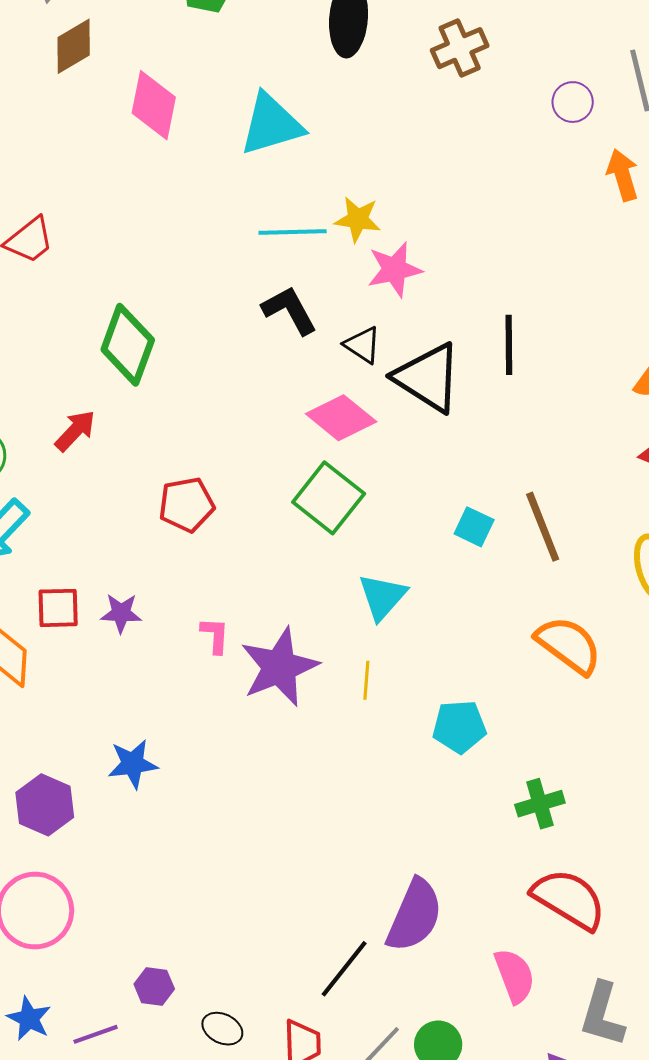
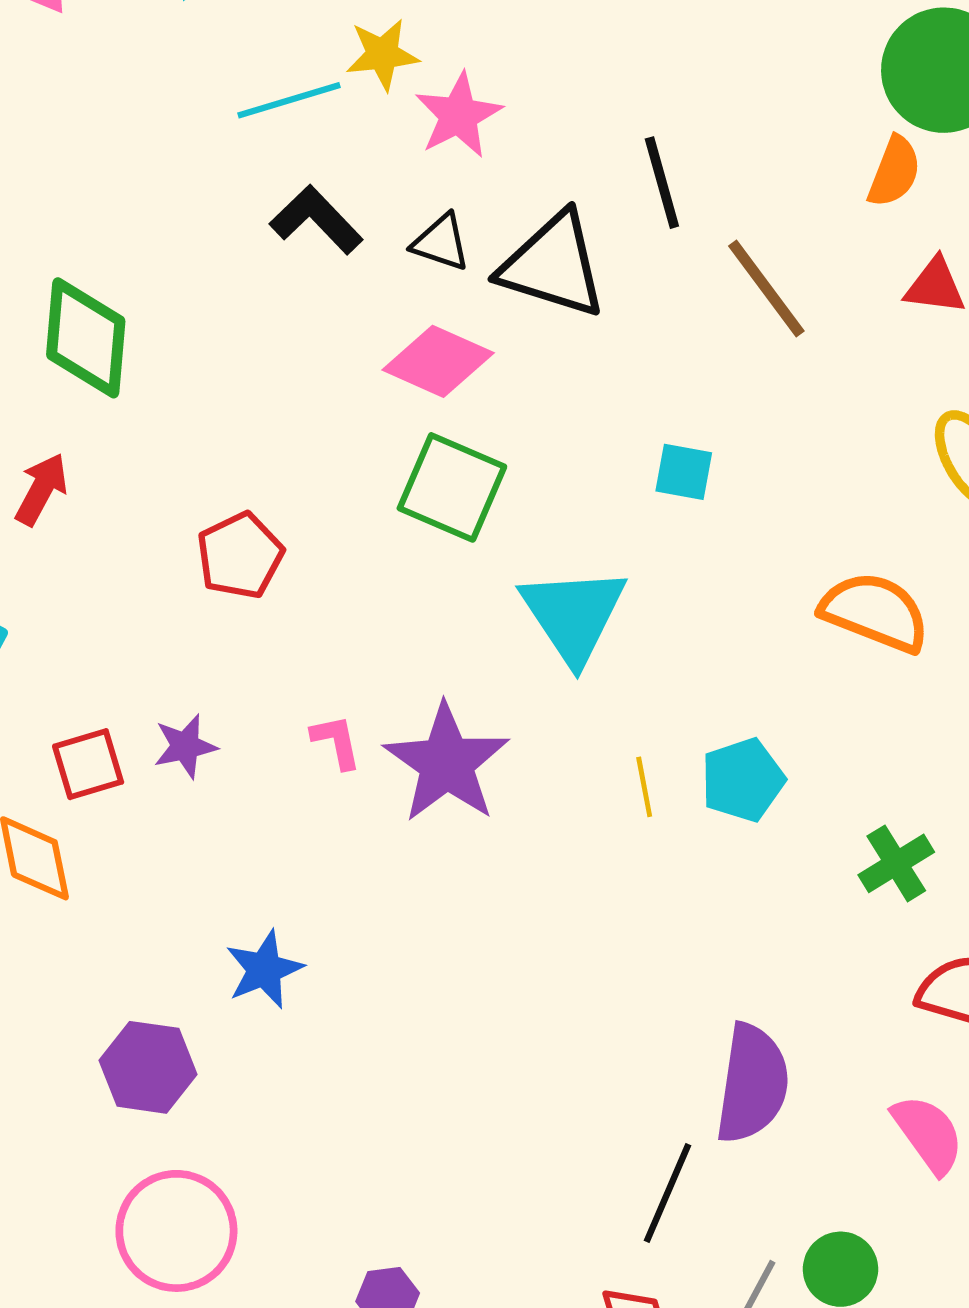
brown line: (543, 527) -> (766, 288), moved
cyan triangle: (382, 597) -> (573, 615), size x1.4
yellow line: (366, 680) -> (644, 787), moved

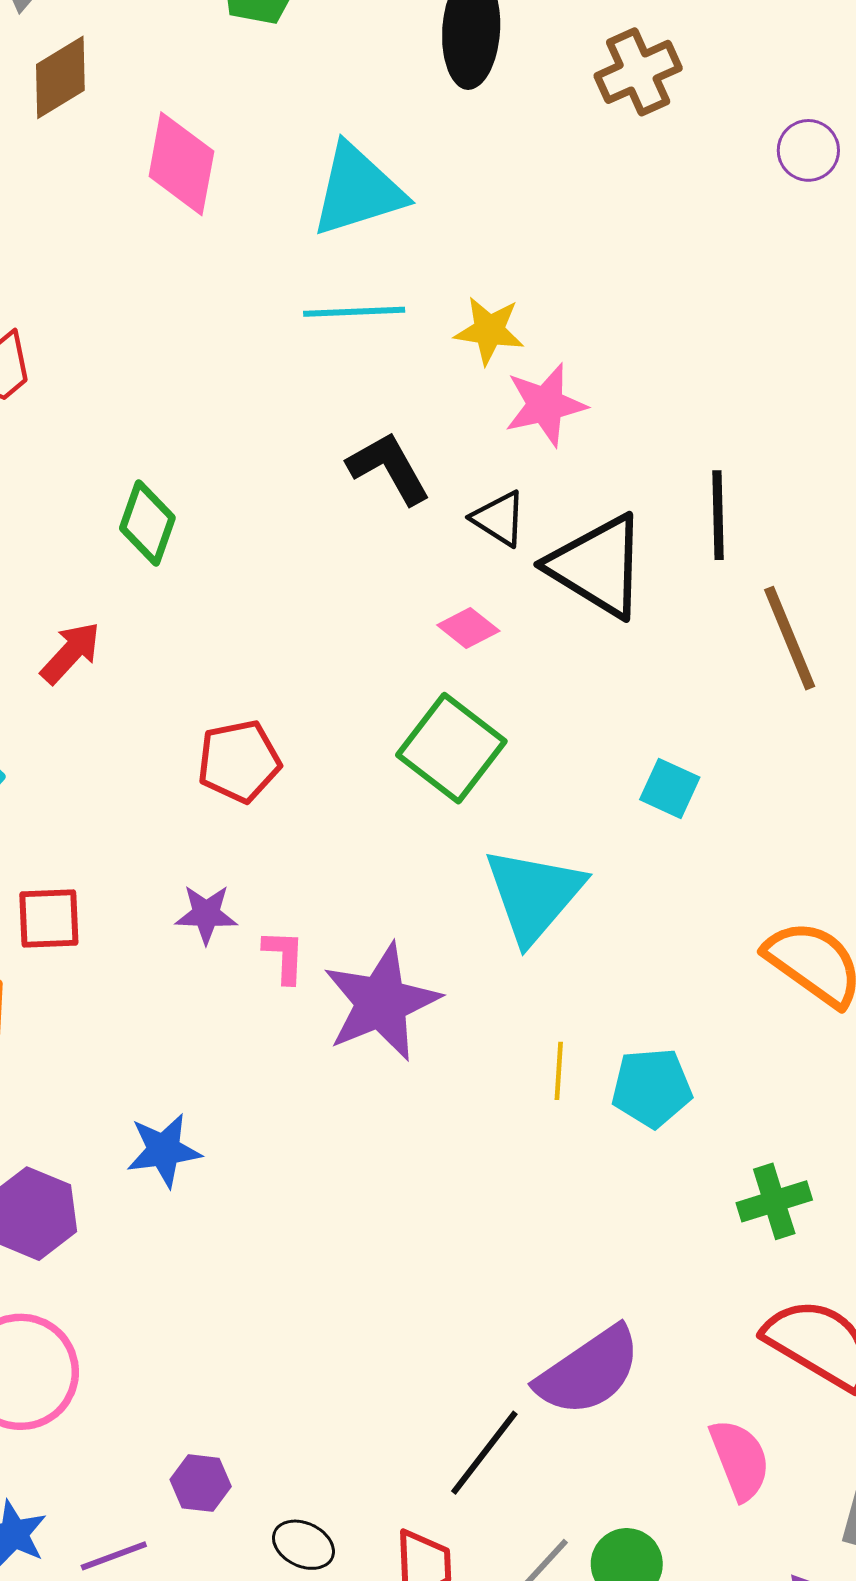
cyan line: (289, 100) -> (354, 312), moved
green diamond: (86, 338) -> (147, 523), size x0.7
pink diamond: (438, 361) -> (468, 628), size x0.6
purple star: (185, 746) -> (206, 914), moved
purple semicircle: (752, 1084) -> (589, 1371), turned 33

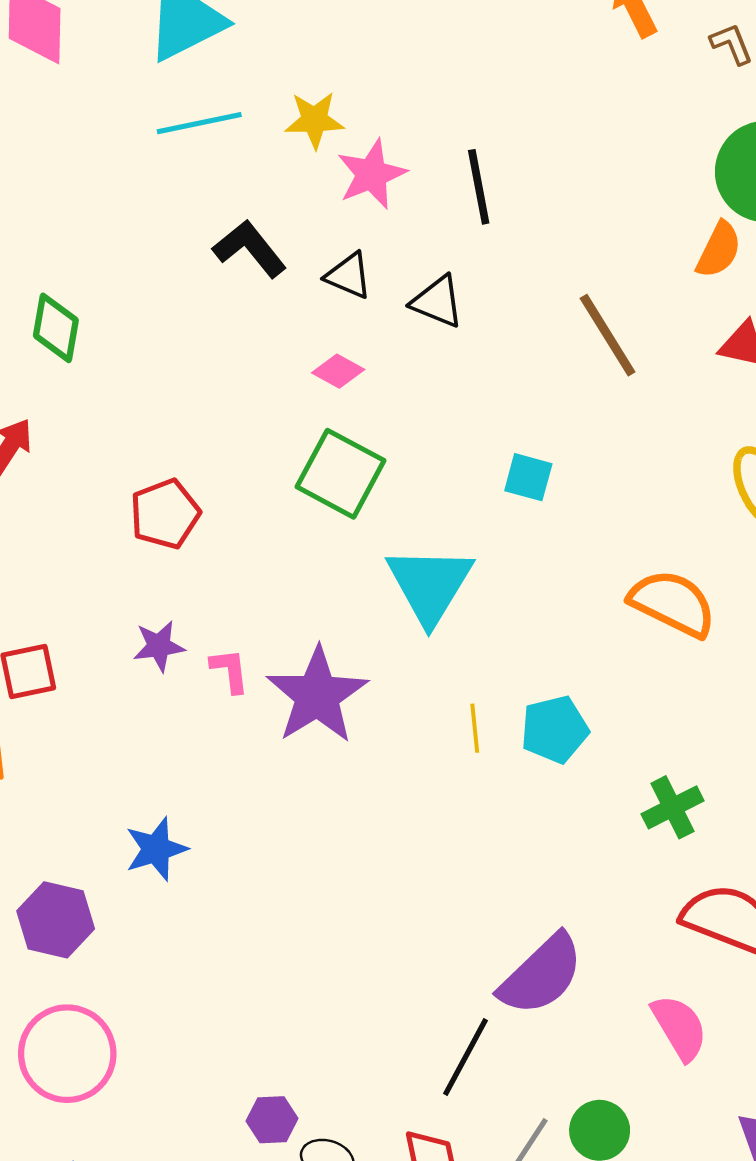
black line: (718, 515) -> (479, 187), moved
black triangle: (598, 566) -> (437, 302), size x0.6
purple hexagon: (201, 1483) -> (272, 1120), moved

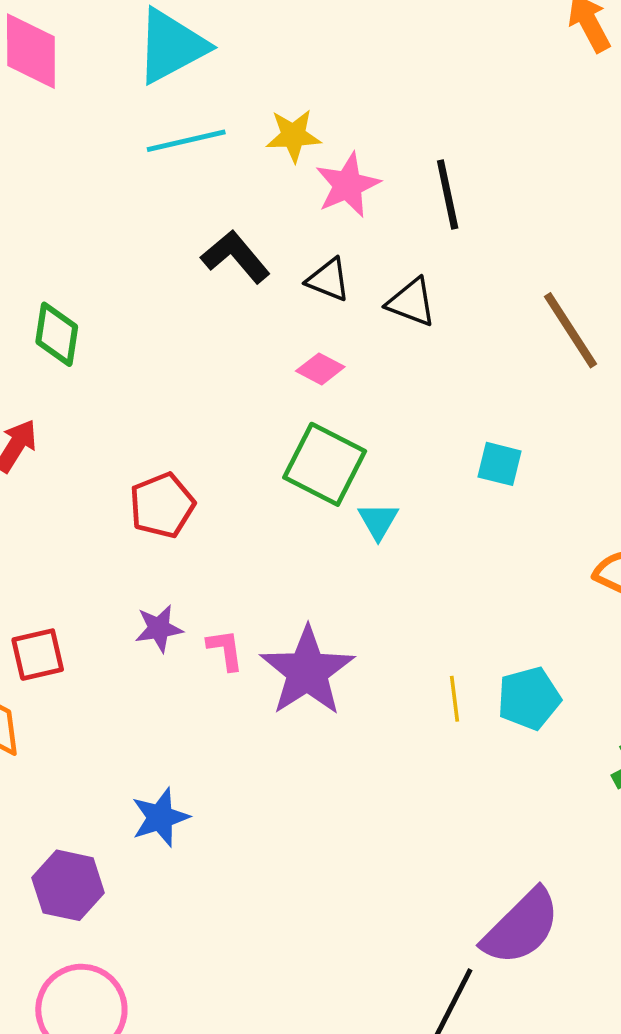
cyan triangle: (430, 585) -> (378, 521), moved, size x0.5

